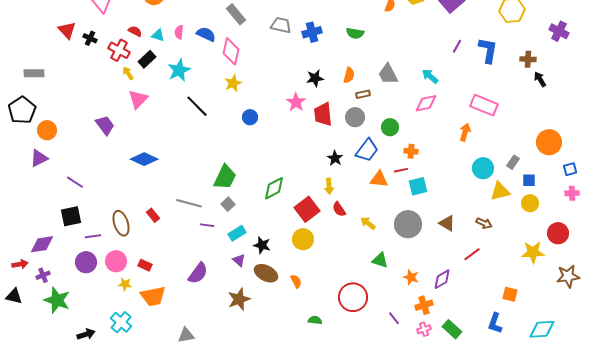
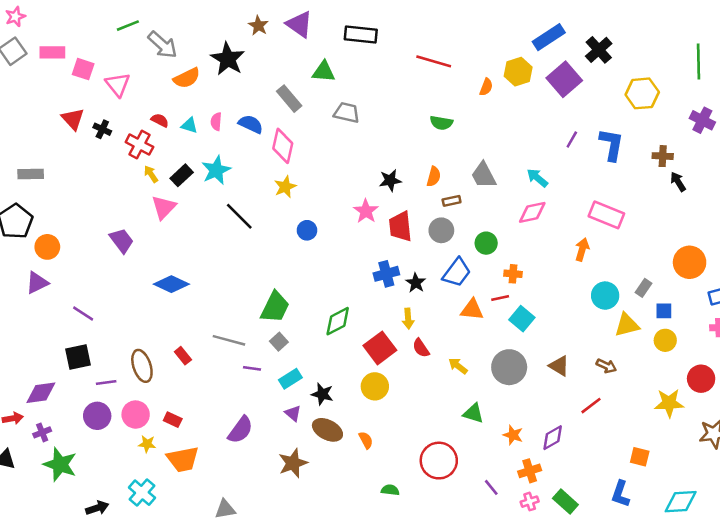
blue cross: (312, 32) -> (386, 274), moved
black rectangle: (147, 59) -> (182, 175), moved
cyan square: (418, 186) -> (522, 319), turned -36

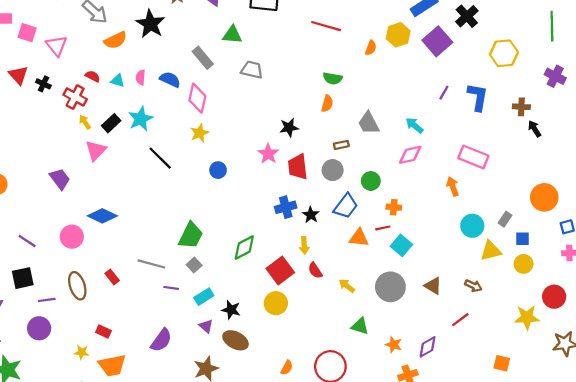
orange semicircle: (434, 177) -> (327, 104), moved
orange arrow: (582, 249) -> (453, 186), turned -36
pink circle: (136, 415) -> (72, 237), moved
orange semicircle: (366, 440) -> (287, 368), moved, turned 56

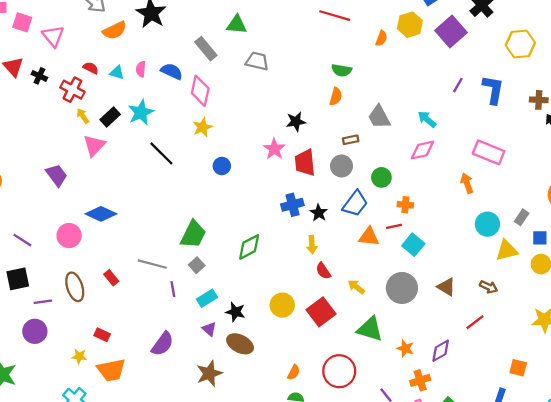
red square: (280, 270) -> (321, 312), moved
purple line: (171, 288) -> (173, 289), turned 72
green triangle: (360, 326) -> (370, 329), size x1.4

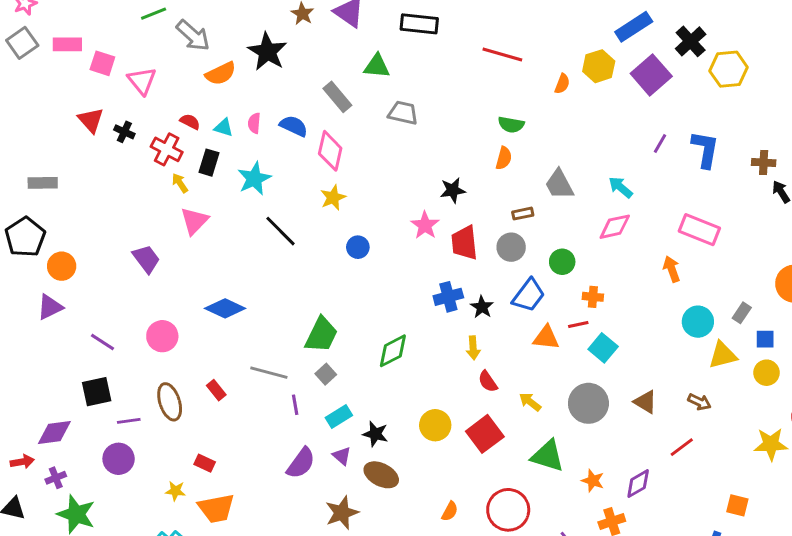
yellow hexagon: (520, 44) -> (729, 69), moved
black rectangle: (110, 117) -> (209, 163), moved, turned -30
blue diamond: (101, 214) -> (225, 308), moved
purple semicircle: (163, 344) -> (301, 463), moved

